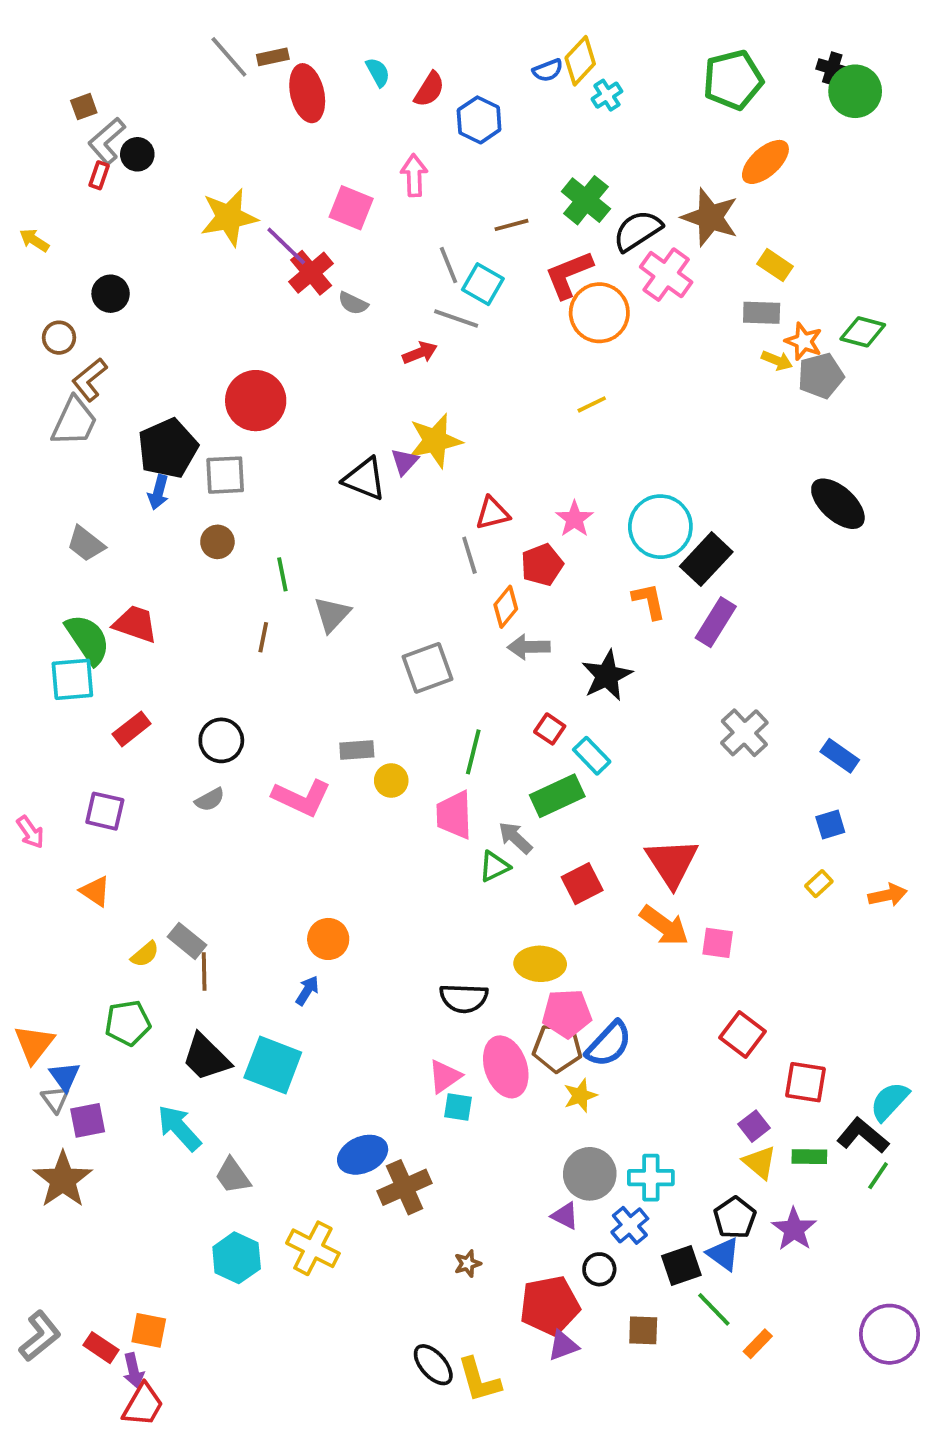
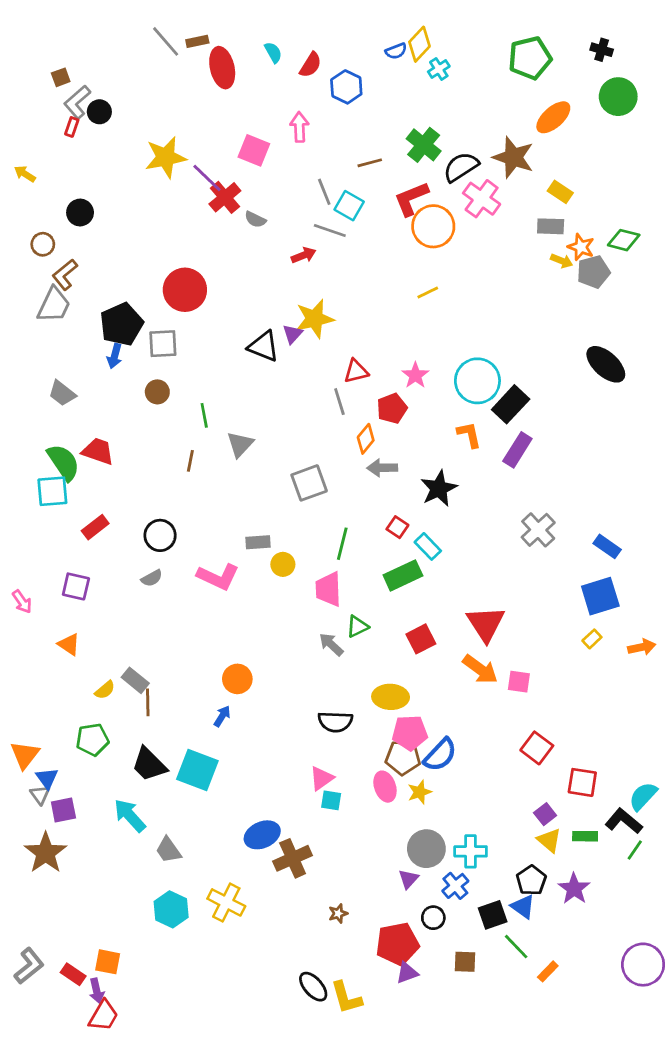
green circle: (855, 91) -> (618, 97), moved
blue square: (830, 824) -> (600, 596), size x1.8
gray arrow: (515, 838) -> (331, 644), moved
pink ellipse: (506, 1067) -> (385, 787), moved, size x0.7
purple triangle: (565, 1216) -> (408, 879), turned 45

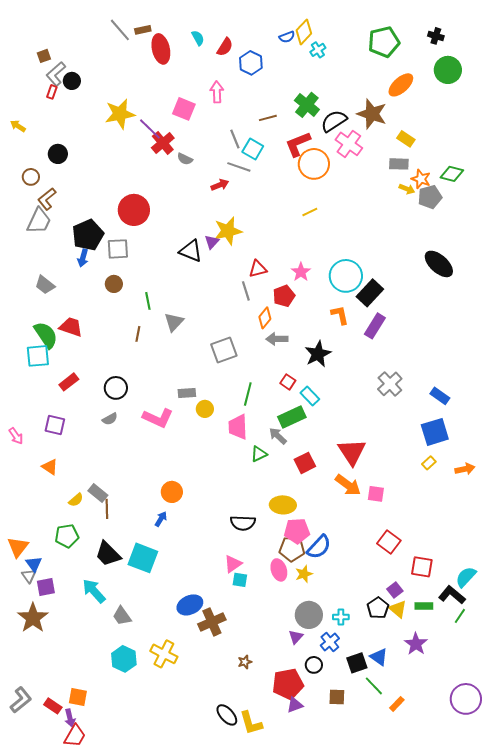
gray arrow: (331, 644) -> (278, 436), moved
cyan cross: (471, 851) -> (341, 617), size x0.7
black pentagon: (531, 880) -> (378, 608), moved

